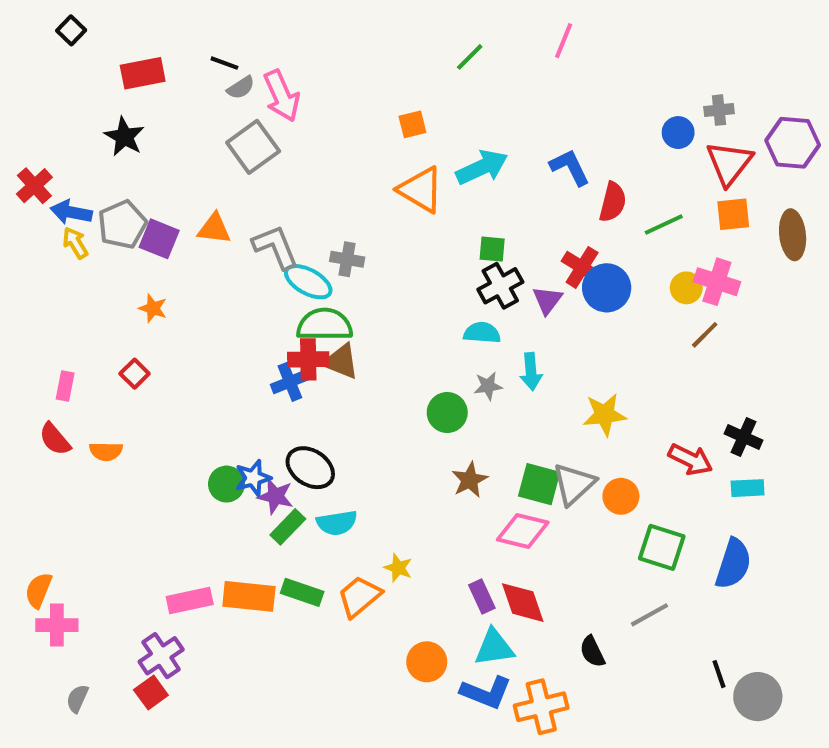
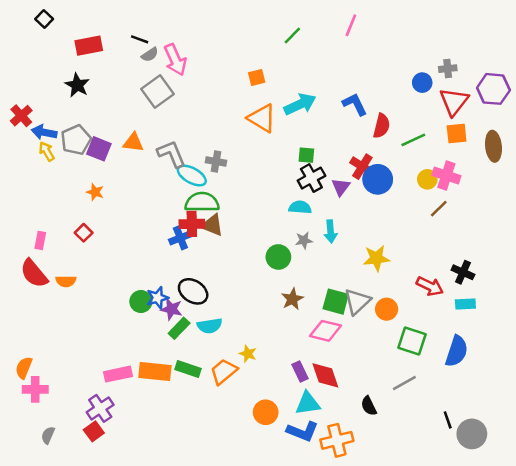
red semicircle: (55, 439) -> (34, 274), size x1.4

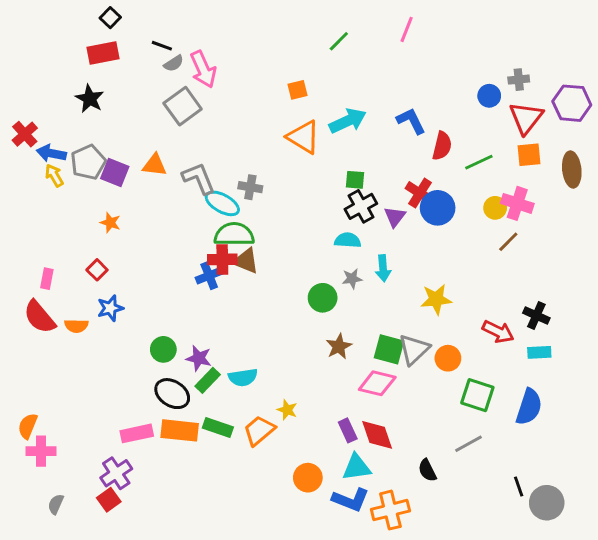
black square: (44, 19) -> (110, 18), moved
black ellipse: (193, 291) -> (172, 394), moved
blue star: (157, 298) -> (110, 308), moved

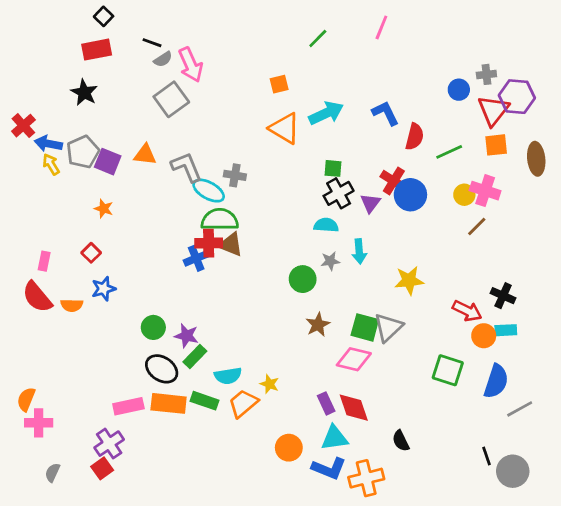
purple hexagon: (572, 103) -> (517, 97), moved
orange circle: (448, 358) -> (484, 336), moved
cyan semicircle: (243, 377) -> (228, 376), moved
gray line: (469, 444) -> (520, 409), moved

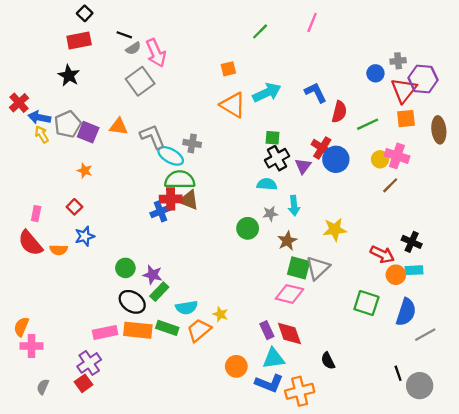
brown star: (318, 325) -> (287, 241), moved

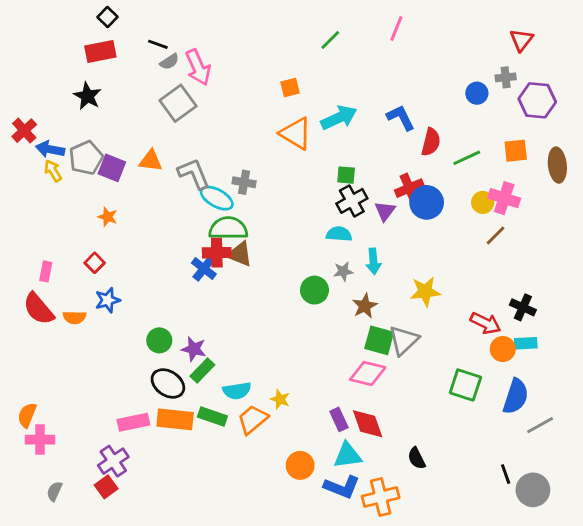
red triangle: (404, 90) -> (521, 40), moved, size x0.7
red cross: (322, 148) -> (409, 188), turned 35
blue cross: (160, 211) -> (204, 269), turned -30

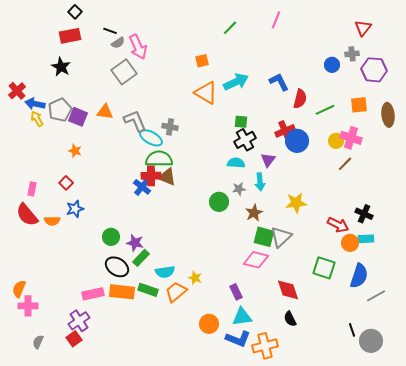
purple triangle: (385, 211) -> (268, 160), moved
red diamond: (368, 424) -> (288, 290), moved

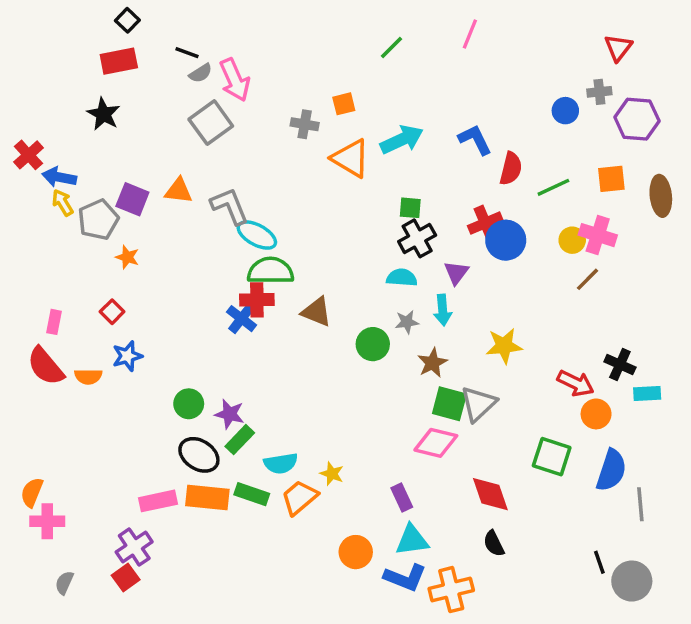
gray pentagon: (60, 110) -> (98, 220), moved
gray cross: (170, 127) -> (305, 124), moved
brown triangle: (167, 177) -> (317, 312), moved
cyan rectangle: (366, 239) -> (647, 394), moved
gray line: (376, 296) -> (640, 504), turned -66

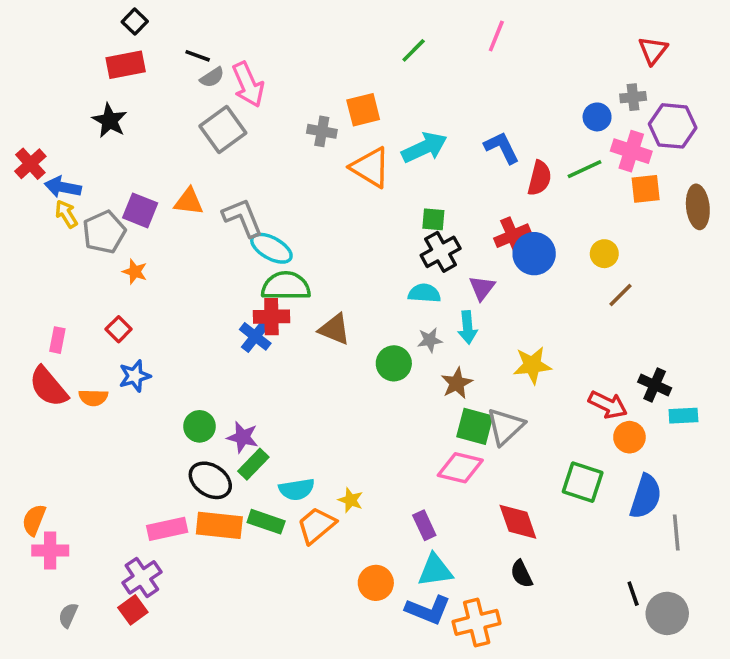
orange square: (344, 104) -> (363, 110), size x1.4
green line: (553, 187) -> (584, 169), moved
pink cross: (598, 235) -> (631, 151), moved

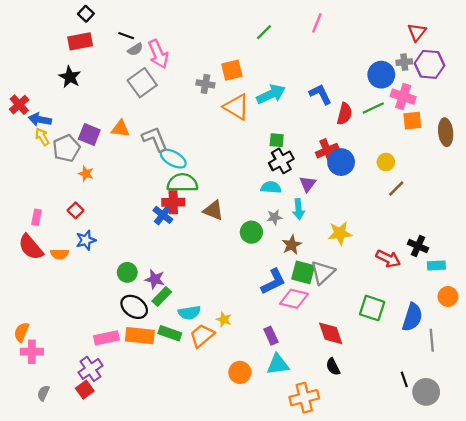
blue circle: (597, 117) -> (381, 75), size x1.5
purple hexagon: (673, 126) -> (430, 64), moved
orange circle: (629, 437) -> (448, 297), moved
blue L-shape: (428, 610) -> (273, 282), moved, turned -48

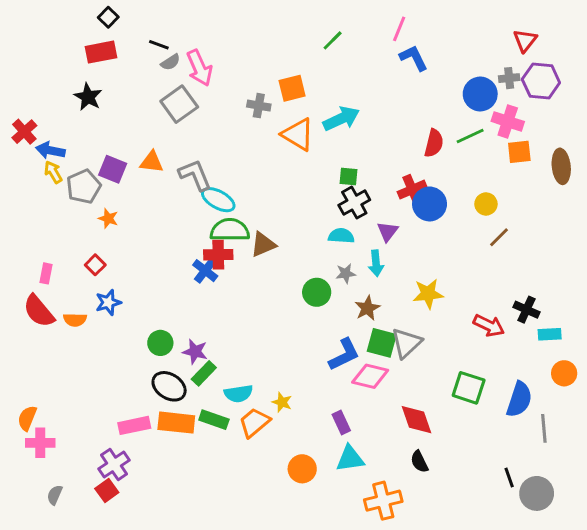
blue L-shape: (320, 94) -> (414, 58), moved
brown triangle: (213, 210) -> (263, 245), moved, turned -45

